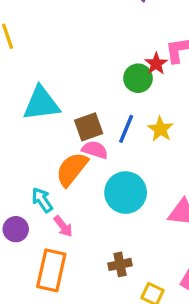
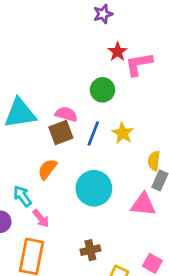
red star: (156, 64) -> (118, 52), moved
pink semicircle: (95, 150) -> (66, 114), moved
orange semicircle: (72, 169) -> (47, 169), size x0.7

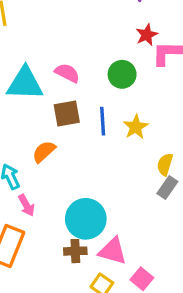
pink semicircle: (66, 114) -> (67, 73), moved
blue line: (93, 133) -> (103, 121), turned -35
cyan circle: (94, 188) -> (86, 219), moved
pink triangle: (143, 205) -> (113, 251), moved

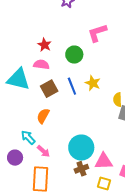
red star: (147, 35) -> (44, 45), moved
cyan triangle: (25, 83) -> (18, 79), turned 30

